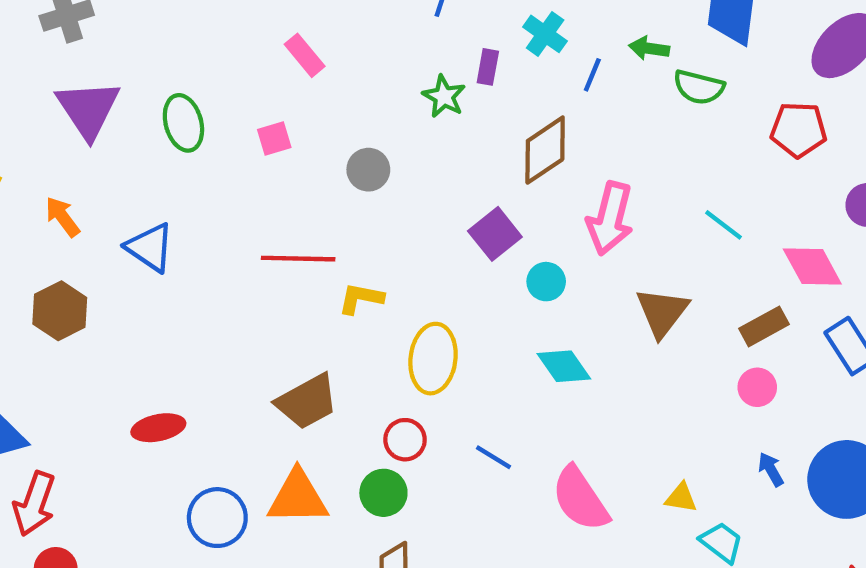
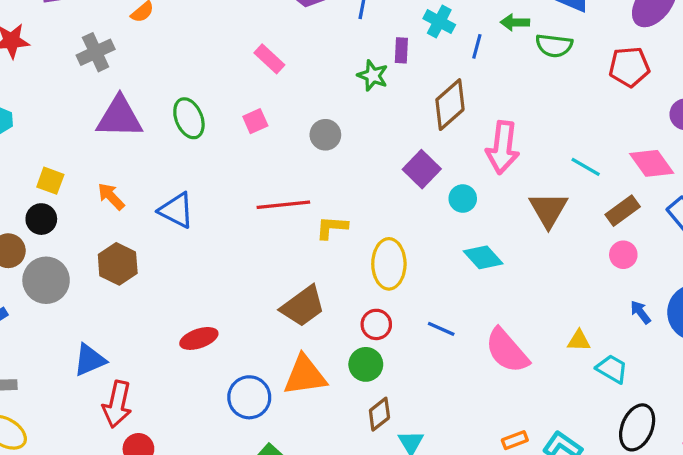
purple triangle: (88, 109) -> (119, 117), turned -48
cyan line: (723, 225) -> (586, 167), moved

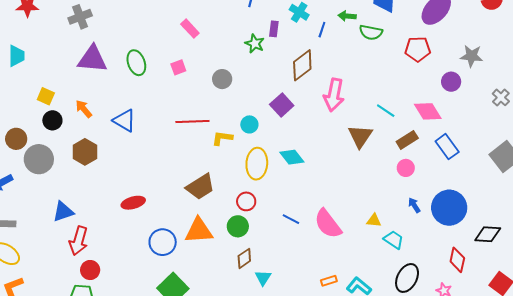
cyan circle: (463, 199) -> (249, 124), moved
black circle: (41, 219) -> (52, 120), moved
cyan diamond: (483, 257) -> (292, 157), moved
blue line: (441, 329) -> (291, 219), moved

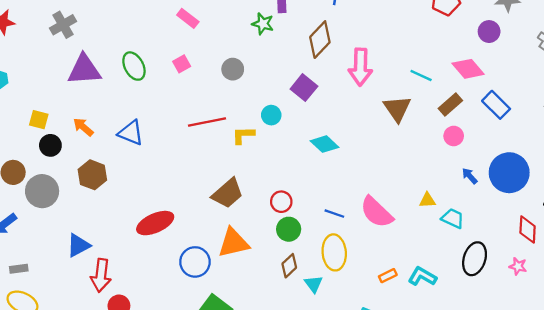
yellow ellipse: (257, 164) -> (334, 252), moved
red ellipse: (133, 203) -> (155, 223), size x1.4
green circle: (238, 226) -> (289, 229), moved

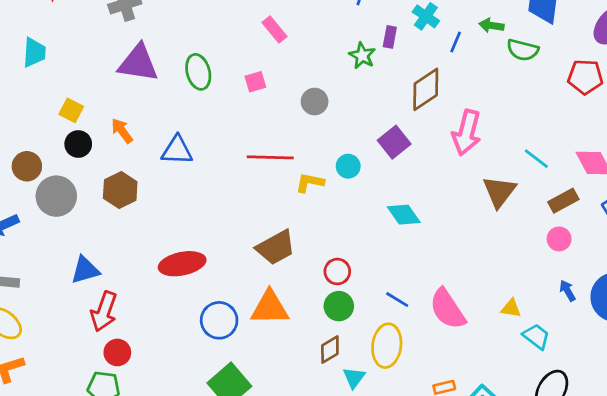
blue triangle: (131, 133) -> (177, 150), turned -32

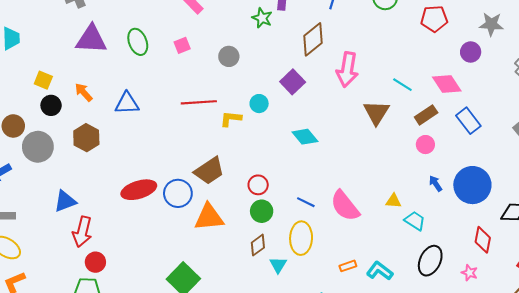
blue circle: (219, 320) -> (178, 193), moved

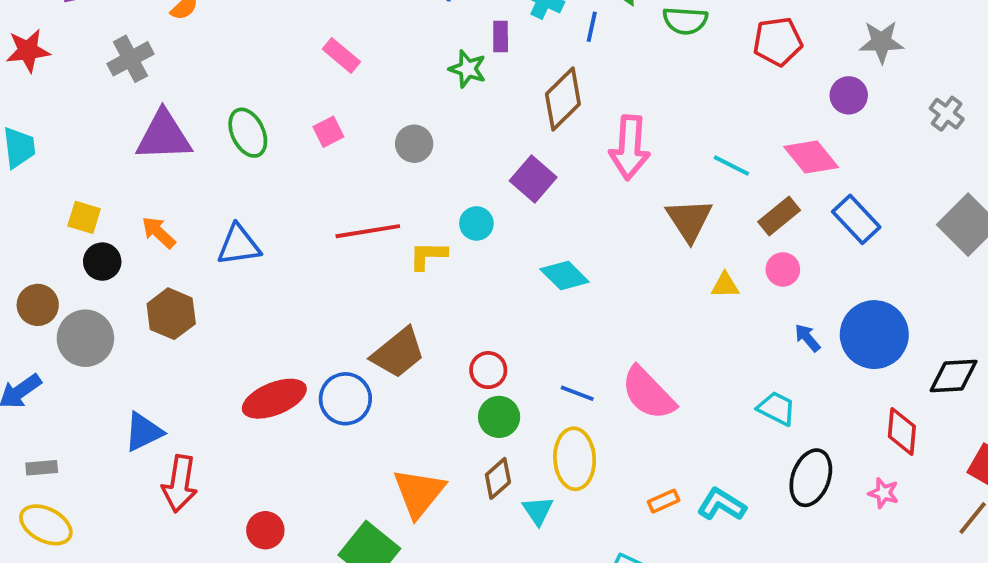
yellow triangle: (393, 201) -> (725, 285), moved
orange triangle: (209, 217) -> (419, 493), moved, turned -40
red circle: (95, 262) -> (265, 530), moved

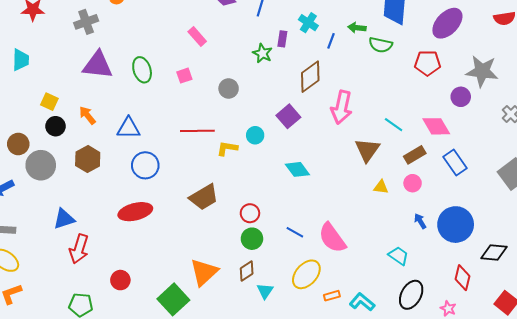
gray star: (881, 42) -> (482, 71), size x1.4
blue circle: (345, 399) -> (145, 165), moved
yellow ellipse: (575, 459) -> (306, 274), moved, turned 36

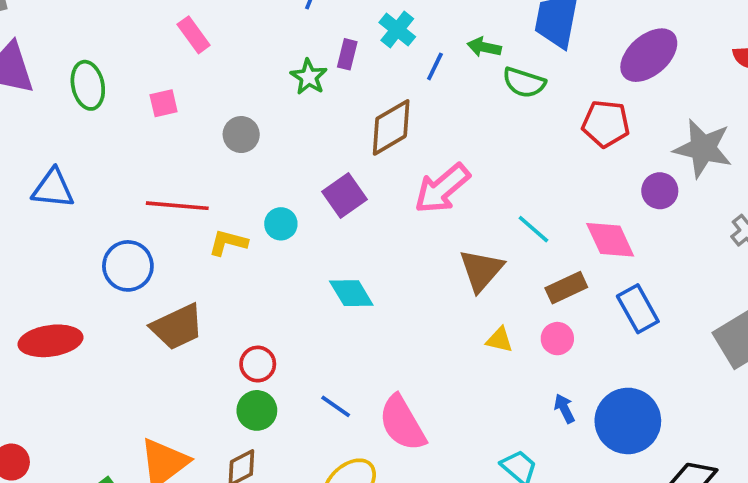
pink arrow: (342, 107) -> (442, 188), turned 32
blue circle: (145, 165) -> (128, 266), moved

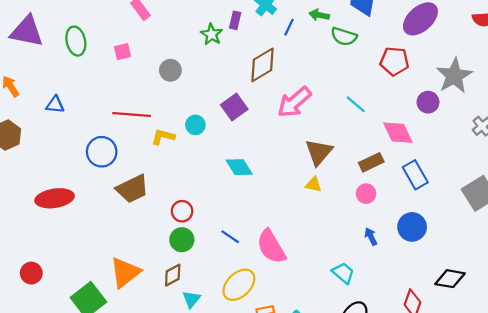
gray star: (703, 148) -> (454, 76), turned 30
blue triangle: (53, 188) -> (55, 105), size x0.7
cyan line: (533, 229) -> (356, 104), moved
yellow triangle: (499, 340) -> (313, 185), moved
blue circle: (628, 421) -> (412, 227), moved, size x0.7

